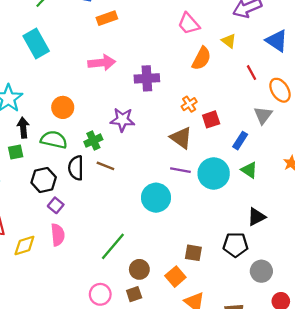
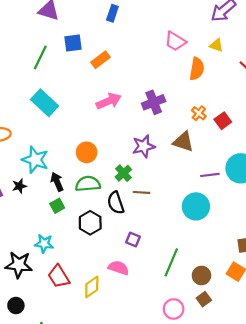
brown triangle: (181, 138) -> (183, 142), moved
purple square: (56, 205) -> (133, 240), moved
pink semicircle: (58, 235) -> (119, 268), turned -48

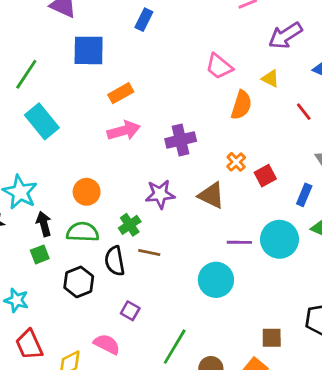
blue square: (73, 43) -> (89, 50), size x1.4
green line: (40, 58) -> (26, 74), moved
orange rectangle: (101, 60) -> (121, 93), moved

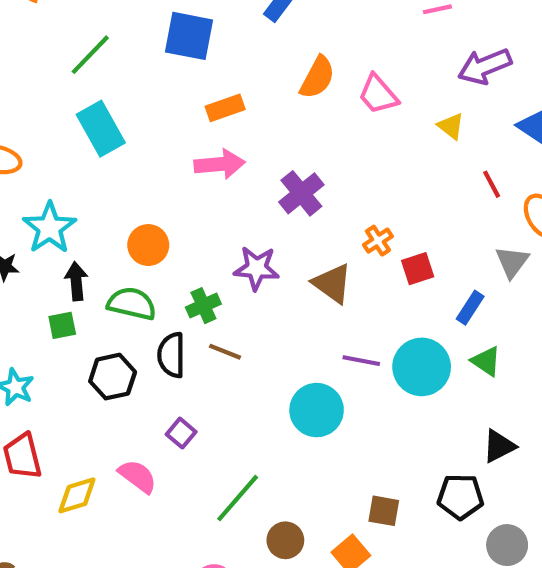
orange semicircle: (241, 105) -> (317, 77), moved
purple cross: (181, 140) -> (301, 193), turned -36

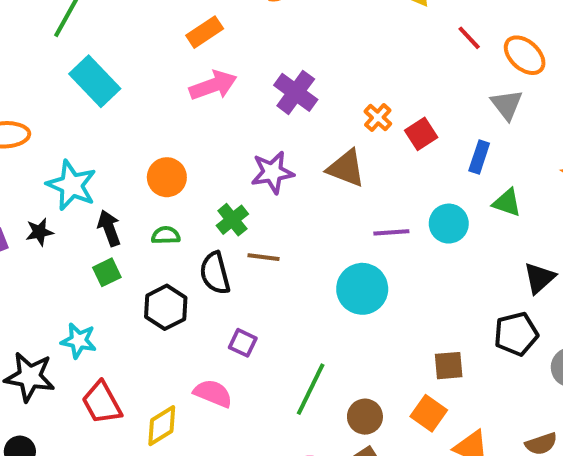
green semicircle: (132, 304) -> (166, 235), size x0.6
cyan circle: (422, 367) -> (449, 224), size x0.7

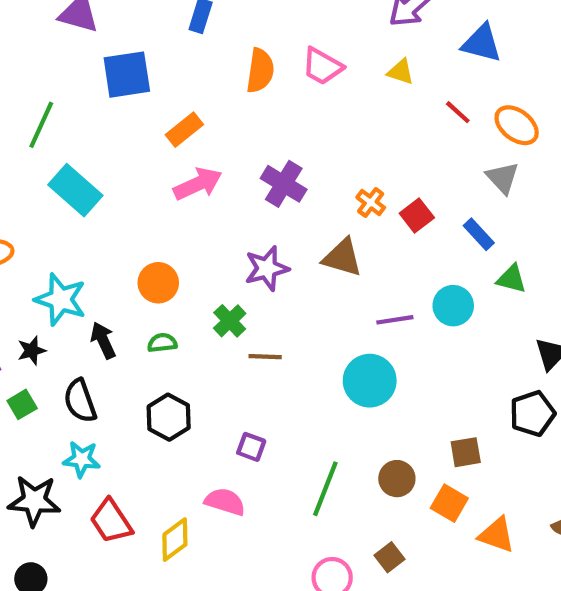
blue rectangle: (479, 157) -> (479, 234), turned -56
green square: (107, 272) -> (22, 404), moved
black semicircle: (215, 273) -> (80, 401), moved
brown circle: (365, 417) -> (397, 479), moved

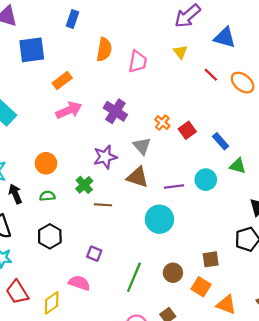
pink trapezoid: (322, 66) -> (138, 62), moved, turned -110
yellow triangle: (401, 72) -> (180, 52), turned 32
gray triangle: (503, 178) -> (142, 146), moved
brown triangle: (342, 258) -> (137, 177), moved

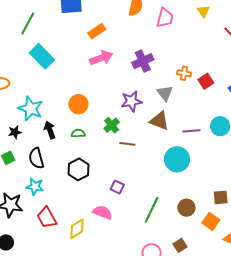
purple cross: (115, 111) -> (143, 61), turned 30
orange cross: (162, 123) -> (184, 73), turned -32

